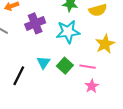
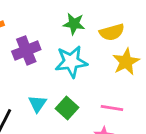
yellow star: (105, 44) -> (126, 62), moved
pink line: (88, 67) -> (112, 108), moved

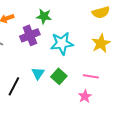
green star: (74, 24) -> (44, 16), moved
yellow semicircle: (112, 32) -> (101, 12), moved

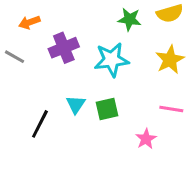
green star: (44, 16) -> (129, 19), moved
green square: (59, 76) -> (107, 109), turned 35
pink line: (91, 76) -> (171, 109), moved

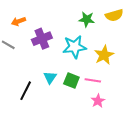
yellow star: (170, 60) -> (104, 55), moved
green square: (107, 109) -> (71, 80), turned 35
pink line: (171, 109) -> (93, 80), moved

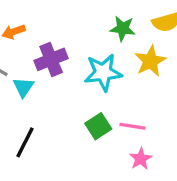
yellow star: (104, 55) -> (150, 61), moved
cyan triangle: (50, 77) -> (23, 87), moved
green square: (71, 80) -> (98, 126), turned 35

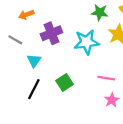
cyan triangle: (23, 87) -> (34, 61), moved
green square: (98, 126) -> (65, 83), moved

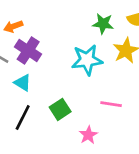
purple cross: (51, 33) -> (28, 51), moved, turned -35
cyan triangle: (34, 61) -> (23, 83), turned -32
pink star: (112, 100) -> (88, 135), moved

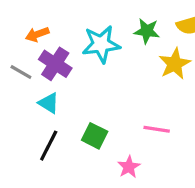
cyan star: (87, 60) -> (101, 44), moved
green square: (60, 109) -> (95, 136), turned -30

